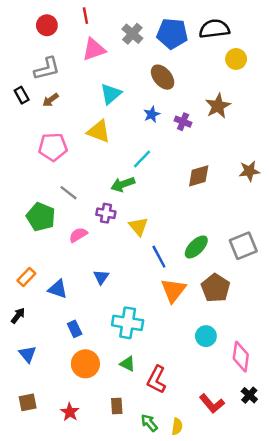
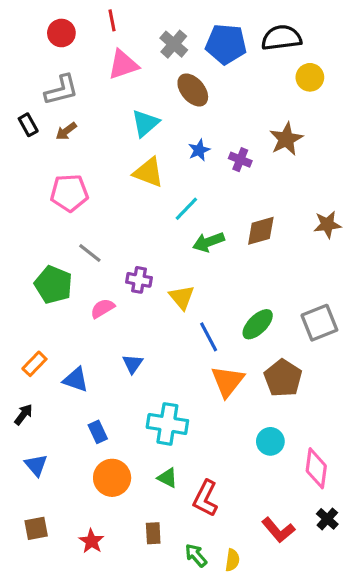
brown ellipse: (163, 77) -> (193, 90), moved
yellow triangle: (99, 131) -> (148, 172), moved
green arrow: (123, 184) -> (209, 242), moved

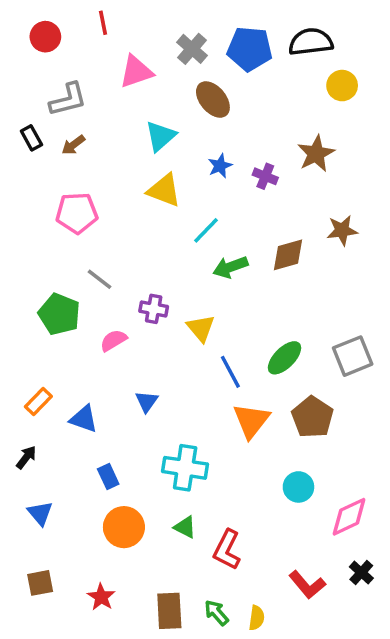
red line: (112, 20) -> (103, 23), moved
red circle: (61, 33) -> (45, 37), moved
brown star: (327, 225) -> (342, 230), moved
pink diamond: (316, 468) -> (349, 517), turned 57
brown rectangle: (153, 533) -> (169, 611), moved, size x1.5

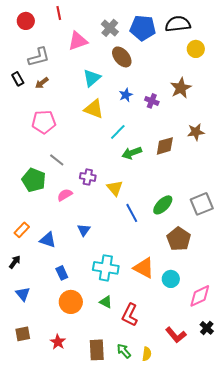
orange triangle: (251, 421) -> (144, 268), moved, turned -40

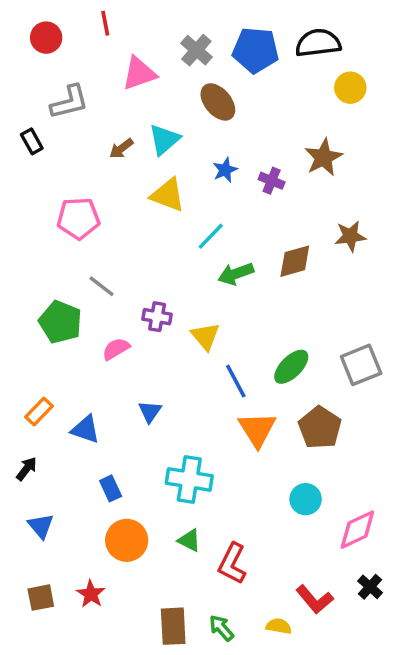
brown arrow: (42, 83) -> (121, 149), moved
orange triangle: (144, 268) -> (257, 429), moved, turned 30
red star: (58, 342) -> (91, 594), moved
yellow semicircle: (147, 354) -> (279, 626), moved, turned -88

